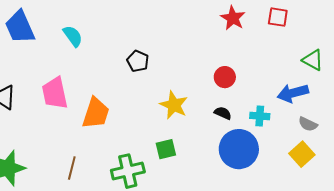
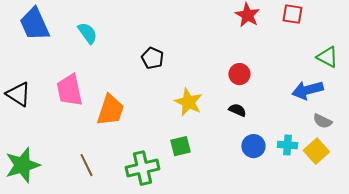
cyan cross: (260, 116) -> (287, 145), moved
blue circle: (239, 149) -> (253, 146), size x0.6
brown line: (72, 168) -> (86, 165), turned -40

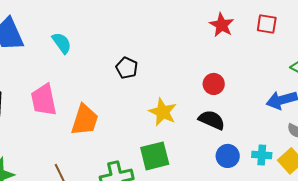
black semicircle: (237, 110) -> (212, 120), size x1.5
green square: (180, 146) -> (155, 156), size x1.4

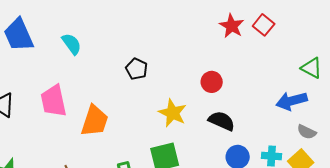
red square: (267, 24) -> (264, 25), moved, turned 30
red circle: (214, 84) -> (212, 82), moved

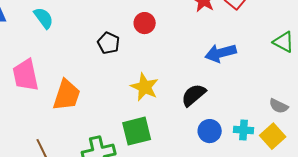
red circle: (212, 82) -> (145, 23), moved
blue arrow: (292, 101) -> (221, 53), moved
black semicircle: (222, 121) -> (194, 95), turned -64

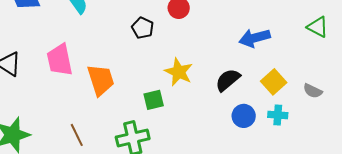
orange trapezoid: (67, 95) -> (101, 80), turned -36
green square: (137, 131) -> (154, 100), moved, size x0.7
yellow square: (273, 136) -> (274, 82), moved

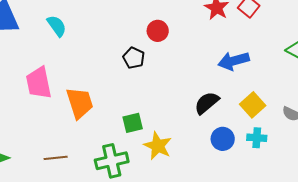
black pentagon: (143, 28) -> (134, 58), moved
yellow star: (179, 72) -> (158, 146), moved
brown line: (77, 135) -> (56, 158), turned -70

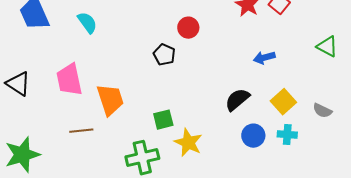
blue arrow: (234, 61) -> (264, 58), size x0.7
brown line: (56, 158) -> (81, 131), moved

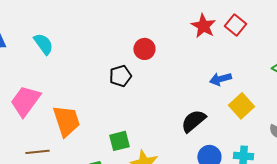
black pentagon: (164, 55) -> (120, 76), turned 30
pink trapezoid: (69, 80) -> (25, 101), turned 48
yellow square: (283, 102) -> (241, 106), moved

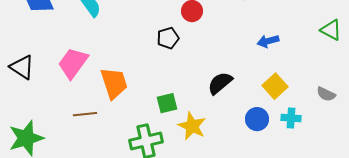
yellow square: (241, 106) -> (275, 86), moved
black semicircle: (193, 121) -> (220, 83), moved

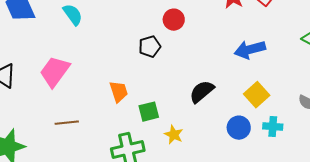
blue arrow: (268, 41) -> (250, 50), size x1.4
orange trapezoid: (114, 83) -> (119, 92), moved, size x0.7
yellow star: (192, 126) -> (174, 135), size x0.7

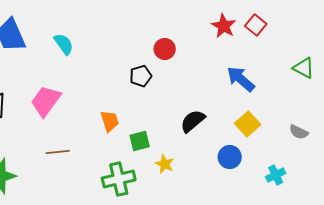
blue arrow: (250, 50) -> (241, 79), turned 56
cyan cross: (273, 127) -> (276, 175), moved, turned -30

